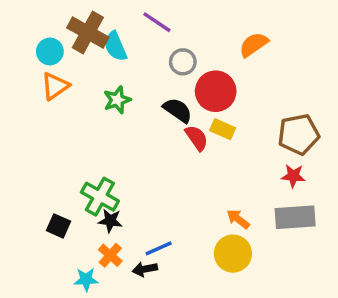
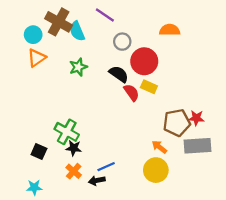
orange semicircle: (254, 45) -> (170, 30), turned 36
brown pentagon: (299, 134) -> (177, 123), moved
cyan star: (86, 279) -> (34, 187), moved

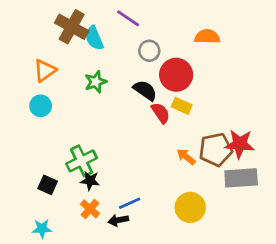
cyan circle: (33, 35) -> (41, 106), moved
red star: (196, 118) -> (240, 144), size x1.5
green cross: (67, 132) -> (82, 161), turned 35
orange arrow: (159, 147) -> (186, 157), moved

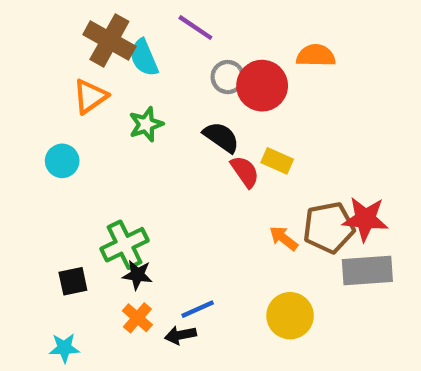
orange triangle: (45, 71) -> (90, 96), moved
red circle: (176, 75) -> (262, 86), moved
black square: (48, 185) -> (73, 281), turned -36

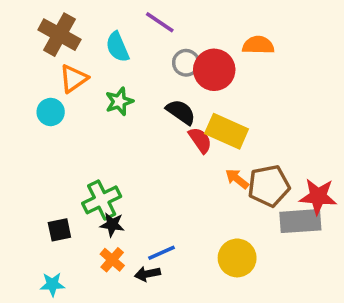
brown cross: (109, 40) -> (59, 35), moved
cyan circle: (62, 161) -> (51, 112), moved
yellow rectangle: (277, 161) -> (227, 131), size x1.6
red star: (365, 219) -> (318, 196), moved
orange arrow: (284, 238) -> (237, 179), moved

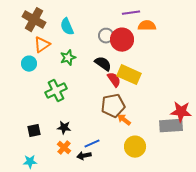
purple line: (160, 22) -> (131, 13), moved, turned -42
orange arrow: (237, 179) -> (124, 120), moved
brown pentagon: (269, 186) -> (113, 106), moved
green cross: (102, 200) -> (56, 91), moved

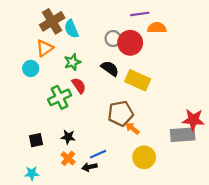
brown cross: (34, 20) -> (52, 21), moved, turned 30
red semicircle: (114, 80) -> (79, 86), moved

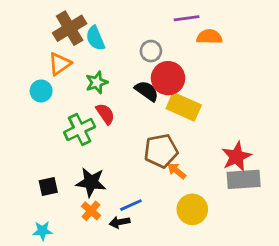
red circle: (130, 43) -> (168, 78), moved
red star: (193, 120) -> (236, 157), moved, turned -30
black star: (68, 137) -> (91, 182), size x1.5

